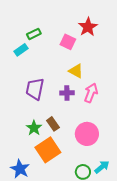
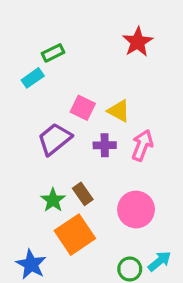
pink square: (68, 42) -> (83, 108), moved
purple trapezoid: (35, 89) -> (55, 139), turned 40

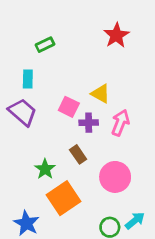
cyan rectangle: (33, 78) -> (28, 79), moved, turned -54
pink square: (83, 108) -> (69, 107), moved
purple trapezoid: (55, 139) -> (22, 112), moved, turned 80
brown rectangle: (83, 194) -> (78, 154), moved

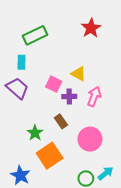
green rectangle: (45, 45) -> (35, 35), size x1.6

